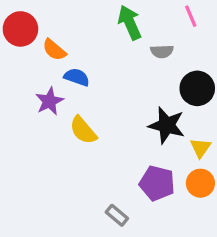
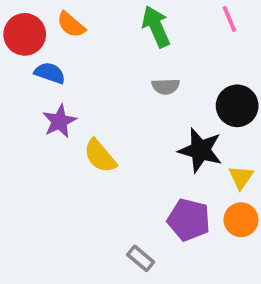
orange semicircle: (54, 50) -> (71, 25), moved
gray semicircle: (162, 51) -> (166, 86), moved
blue semicircle: (77, 77) -> (50, 73), moved

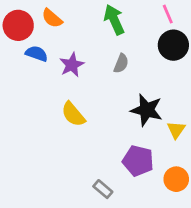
gray semicircle: (166, 86) -> (121, 63), turned -66
black circle: (237, 106) -> (173, 45), moved
purple star: (59, 121) -> (72, 65), moved
orange circle: (241, 220) -> (176, 179), moved

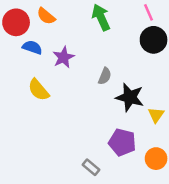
gray semicircle: (121, 63) -> (105, 76), moved
yellow semicircle: (73, 114) -> (39, 90), moved

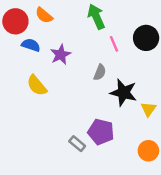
pink line: (149, 12) -> (114, 44), moved
purple pentagon: (122, 142) -> (101, 132), moved
gray rectangle: (91, 167) -> (77, 144), moved

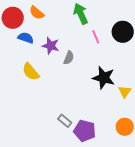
purple star: (61, 55) -> (51, 46), turned -30
gray semicircle: (100, 72) -> (69, 58), moved
purple pentagon: (101, 132) -> (85, 131), moved

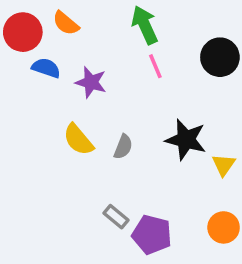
pink line: (96, 37) -> (155, 66), moved
gray semicircle: (69, 58) -> (123, 147), moved
yellow semicircle: (31, 72) -> (78, 140), moved

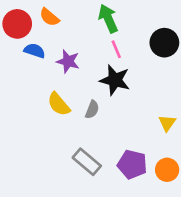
black star: (186, 140) -> (115, 80), moved
gray rectangle: (116, 217) -> (87, 162), size x1.5
purple pentagon: (152, 235) -> (132, 164), moved

